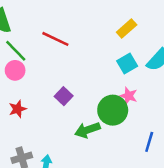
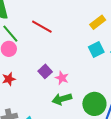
pink star: (129, 96) -> (62, 78), moved
green circle: (113, 110) -> (94, 104), moved

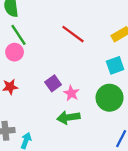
red line: (42, 27) -> (73, 34), moved
green circle: (94, 104) -> (110, 98), moved

